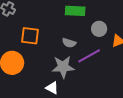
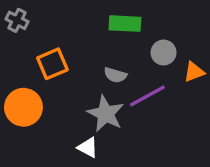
orange square: (30, 36) -> (52, 64), turned -30
gray star: (63, 67) -> (106, 114), turned 30

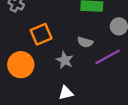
gray star: (106, 114) -> (65, 60), moved, size x0.7
white triangle: (88, 147) -> (66, 93), turned -42

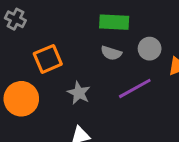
gray semicircle: (85, 42) -> (111, 53), moved

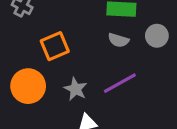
purple line: (135, 88) -> (120, 83), moved
gray star: (79, 93) -> (75, 89), moved

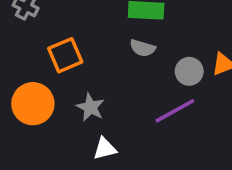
gray circle: (157, 36) -> (189, 71), moved
purple line: (120, 83) -> (175, 111), moved

